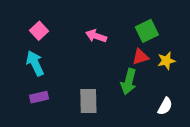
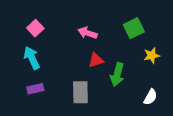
red triangle: (140, 57) -> (96, 60), moved

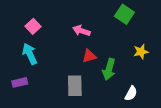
green square: (134, 28) -> (124, 14), moved, turned -30
purple rectangle: (35, 89) -> (20, 82), moved
white semicircle: (150, 97) -> (131, 93), moved

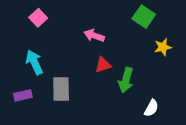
pink square: (33, 26) -> (38, 18), moved
yellow star: (141, 52) -> (163, 47), moved
gray rectangle: (75, 86) -> (61, 89), moved

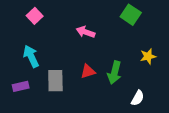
yellow star: (163, 47) -> (148, 56), moved
red triangle: (103, 65) -> (88, 71), moved

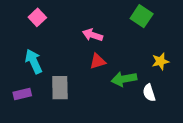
red triangle: (88, 71) -> (98, 61), moved
green arrow: (114, 73) -> (124, 79), turned 65
white semicircle: (138, 98) -> (149, 93), moved, turned 133

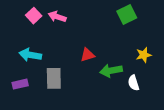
green square: (142, 16) -> (127, 14), turned 30
pink arrow: (93, 35) -> (57, 17), moved
cyan arrow: (34, 61) -> (30, 55), turned -55

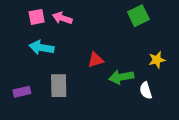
pink square: (34, 16) -> (37, 17), turned 32
cyan arrow: (30, 55) -> (42, 48), moved

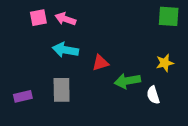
green square: (138, 16) -> (169, 16), moved, turned 30
cyan arrow: (42, 48) -> (65, 50), moved

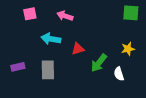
pink arrow: (65, 19) -> (65, 16), moved
green arrow: (127, 81) -> (99, 63), turned -42
purple rectangle: (23, 96) -> (18, 67), moved

